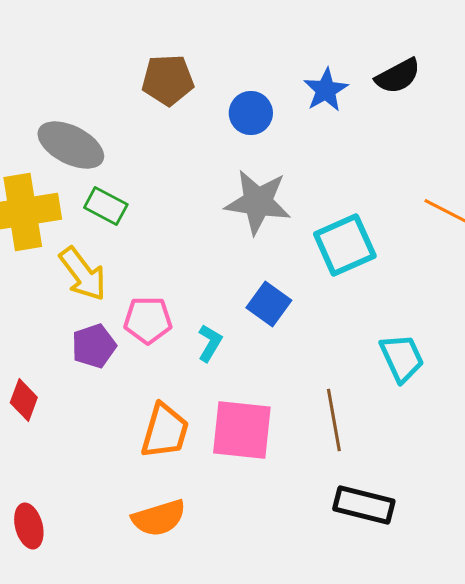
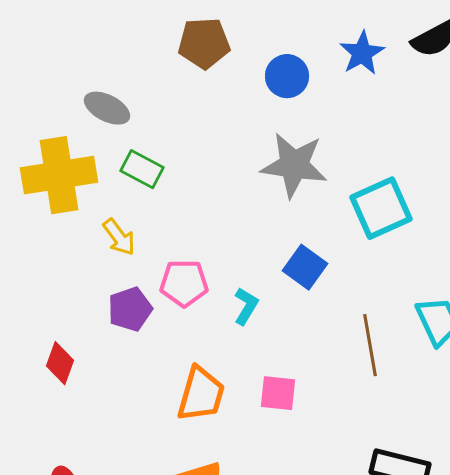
gray ellipse: (71, 145) -> (107, 108), size x0.7
yellow arrow: (83, 274) -> (119, 237), size x0.7
brown line: (334, 420) -> (370, 345), moved
pink square: (242, 430) -> (278, 393), size x0.6

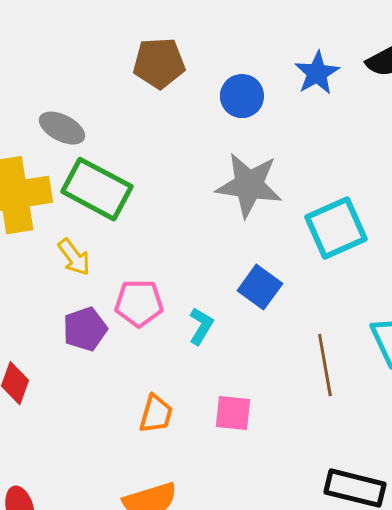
green rectangle: (142, 169) -> (97, 189), size x1.6
orange trapezoid: (201, 394) -> (156, 414), size x0.7

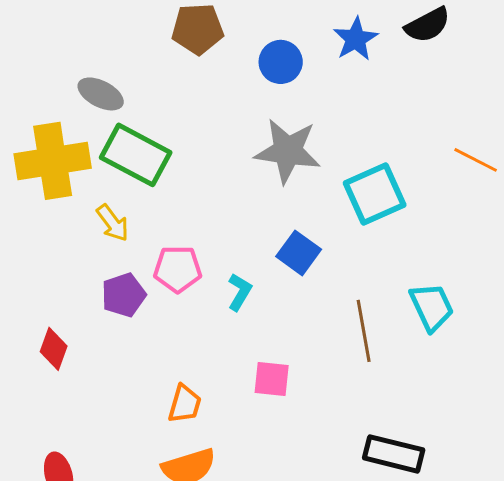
orange trapezoid: (156, 414) -> (185, 404), moved

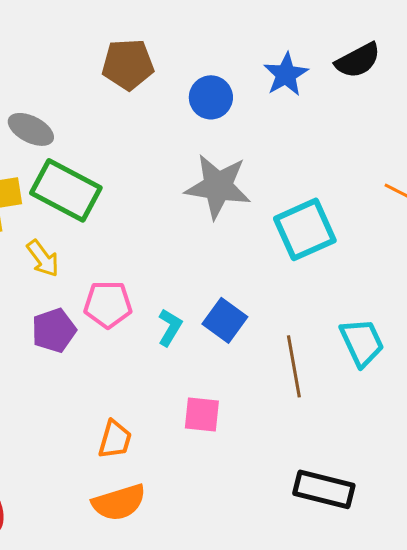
blue square: (299, 253) -> (225, 320), moved

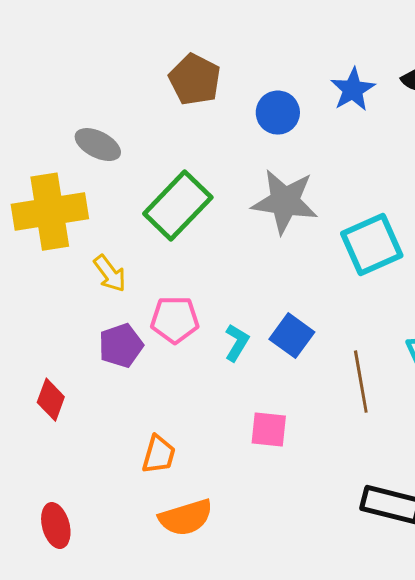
brown pentagon: (128, 64) -> (195, 80), turned 30
green rectangle: (66, 190) -> (178, 206), moved, turned -74
orange trapezoid: (115, 439) -> (159, 455), moved

